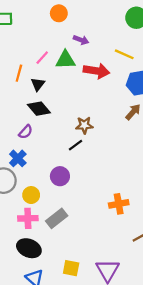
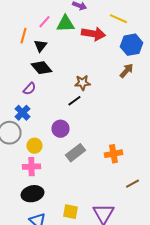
gray rectangle: (57, 218) -> (75, 153), moved
black ellipse: (29, 248) -> (32, 194), turned -35

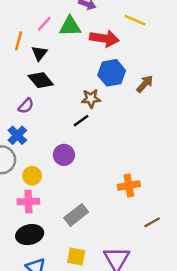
blue hexagon: (131, 45) -> (112, 73), moved
gray rectangle: (75, 153) -> (76, 215), moved

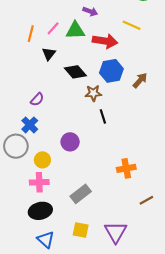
orange line: (19, 41) -> (31, 34), moved
black diamond: (41, 80) -> (75, 72), moved
black line: (81, 121) -> (103, 116), moved, turned -72

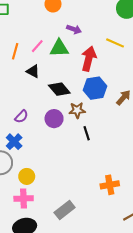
red arrow: (105, 41) -> (89, 59), turned -85
black triangle: (49, 54) -> (33, 71), turned -40
purple circle: (70, 142) -> (54, 119), moved

